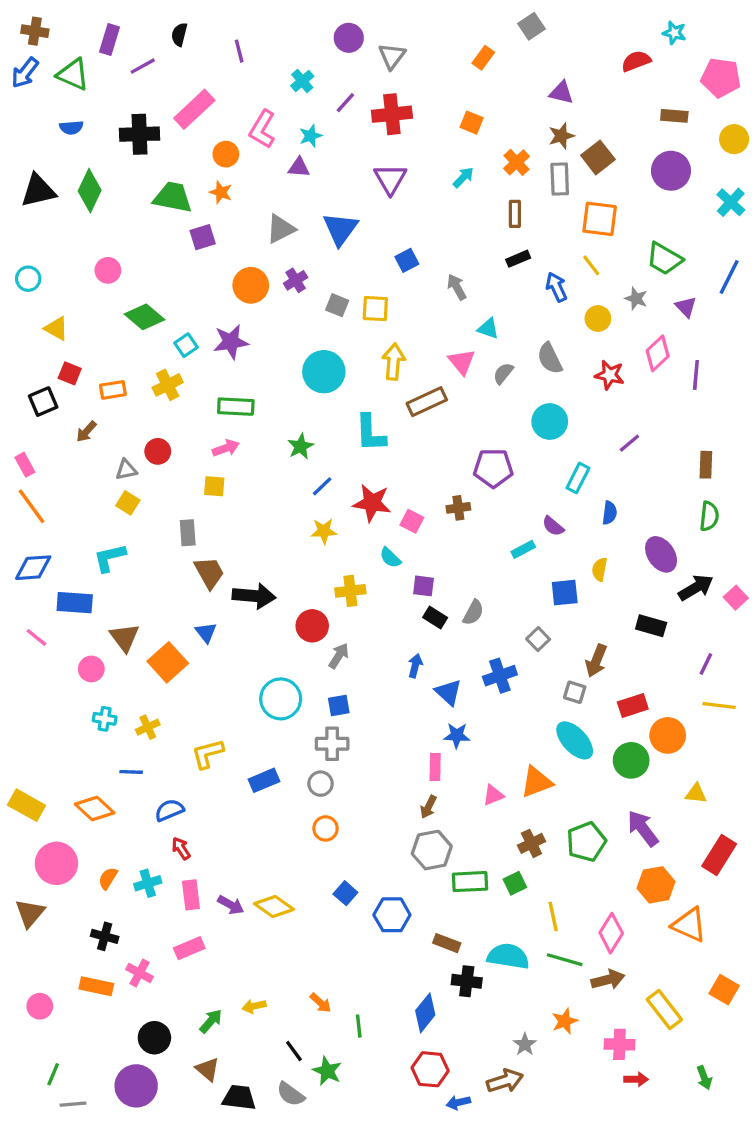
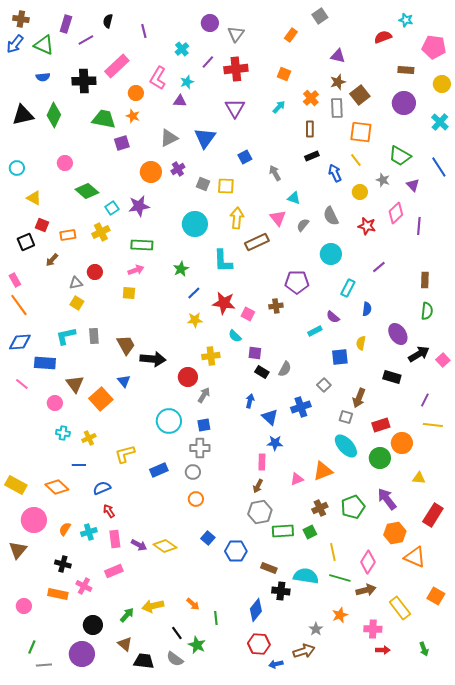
blue line: (729, 277) -> (439, 167), turned -60
gray rectangle: (188, 533) -> (94, 336), moved
yellow arrow: (254, 1006) -> (153, 606), size x1.5

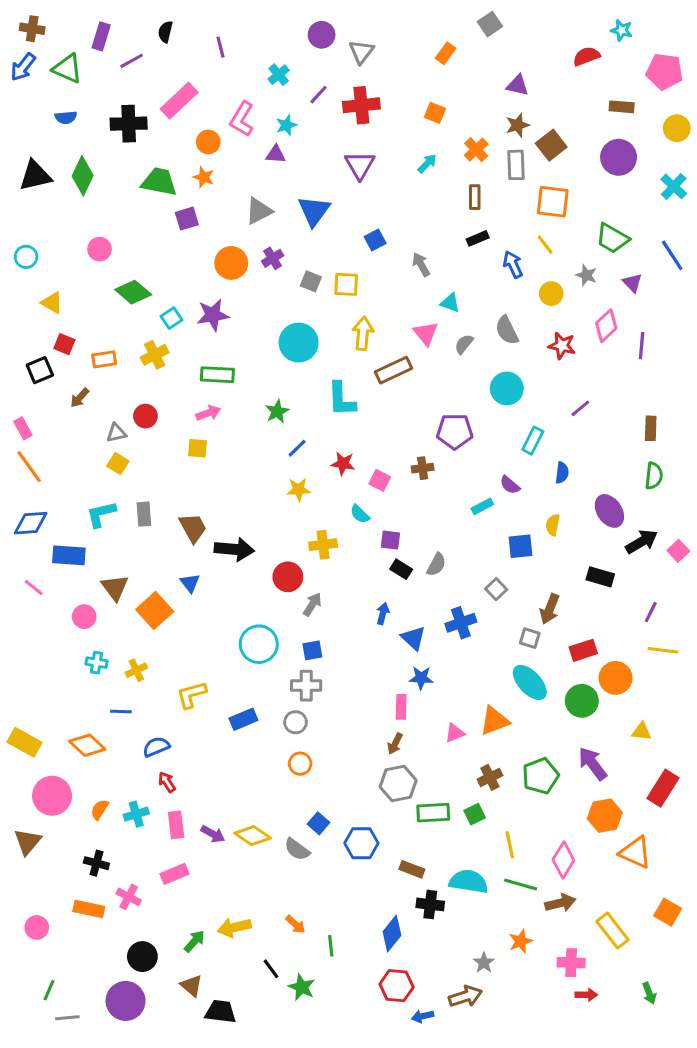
red star: (224, 303) -> (343, 464), size x0.7
gray semicircle: (175, 659) -> (297, 849), moved

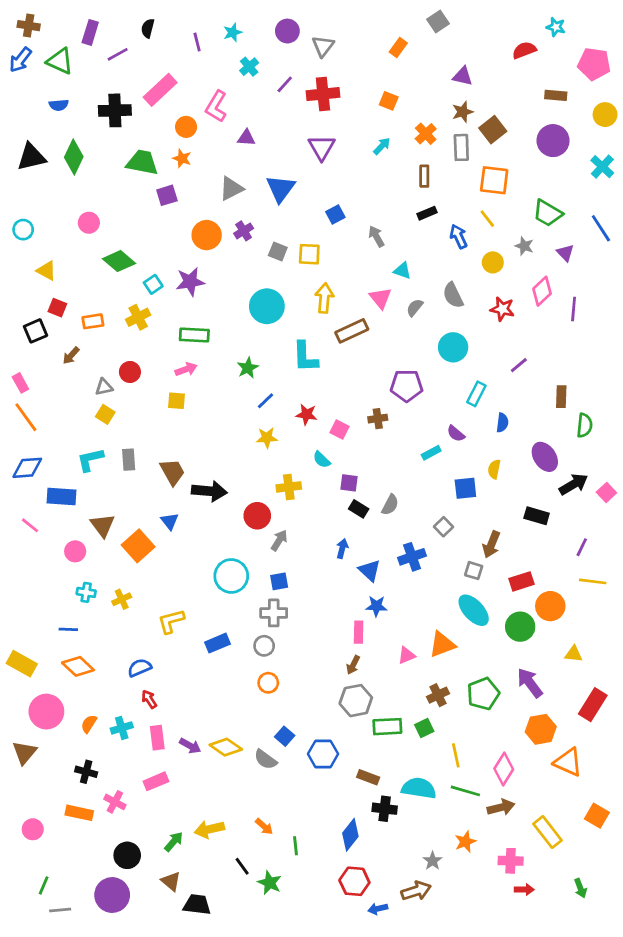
cyan star: (286, 125) -> (233, 32), moved
brown rectangle: (651, 428) -> (561, 397), moved
blue line: (121, 712) -> (68, 629), moved

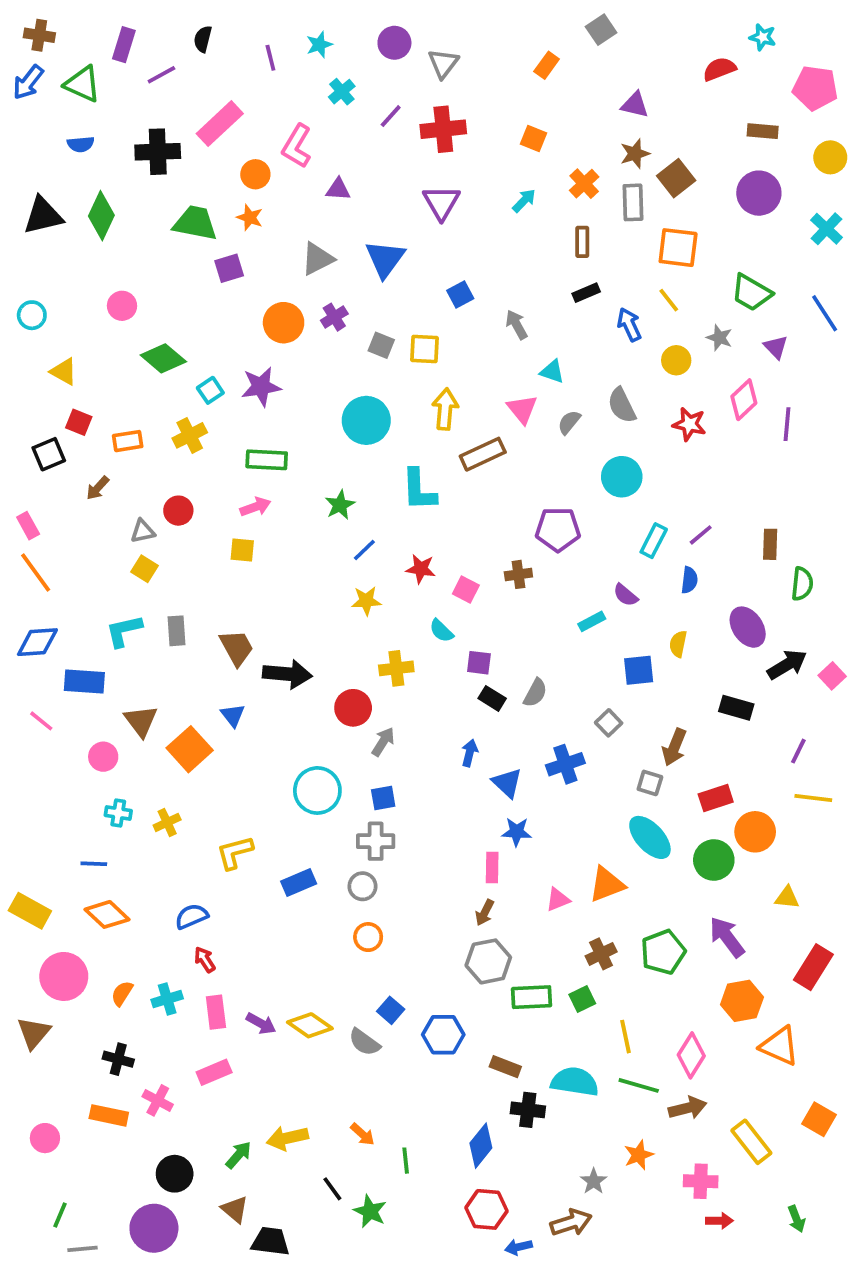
purple line: (519, 365) -> (701, 535), moved

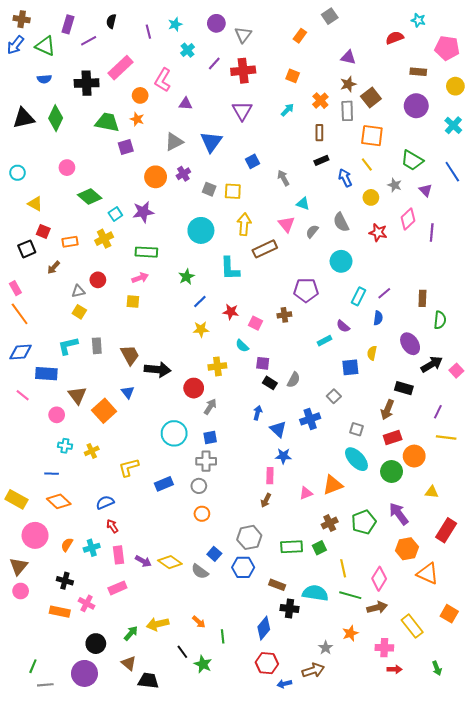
brown arrow: (674, 747) -> (387, 410), moved
gray hexagon: (488, 961) -> (249, 537), moved
pink circle: (45, 1138) -> (21, 591), moved

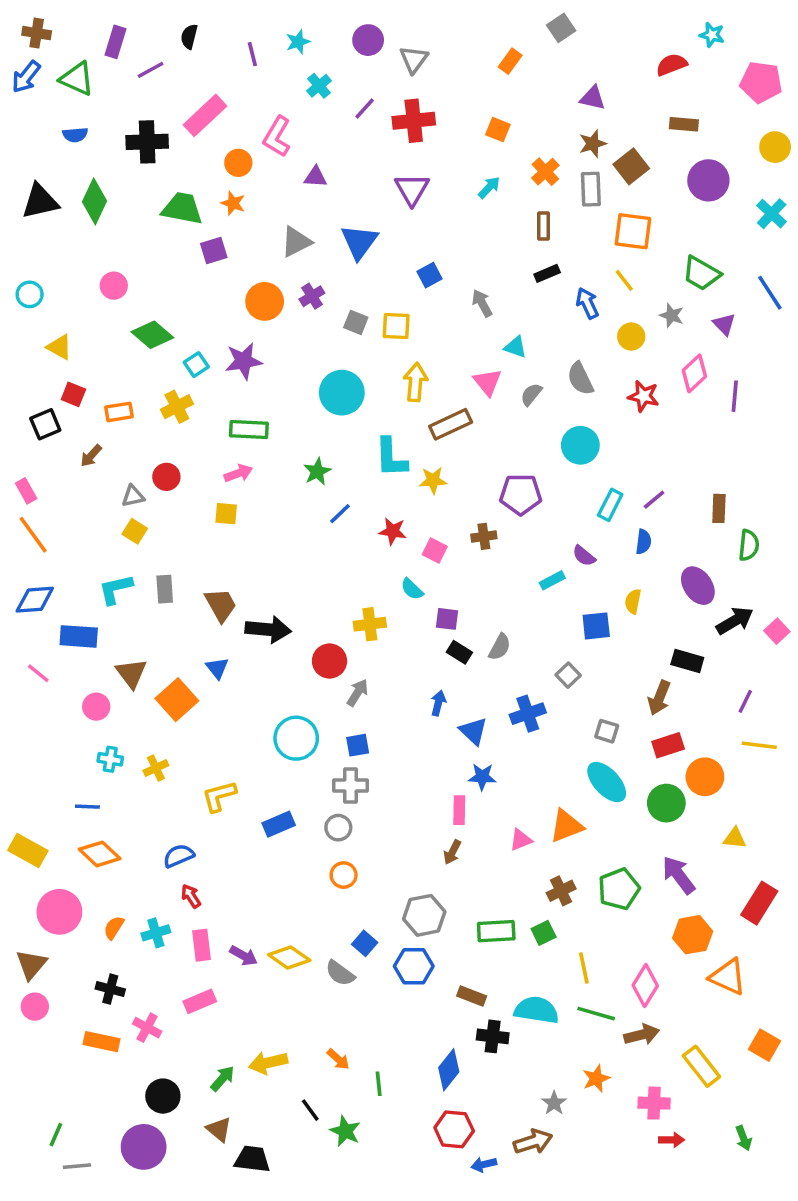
brown rectangle: (418, 72) -> (684, 124), moved
yellow star: (201, 329) -> (433, 480), moved

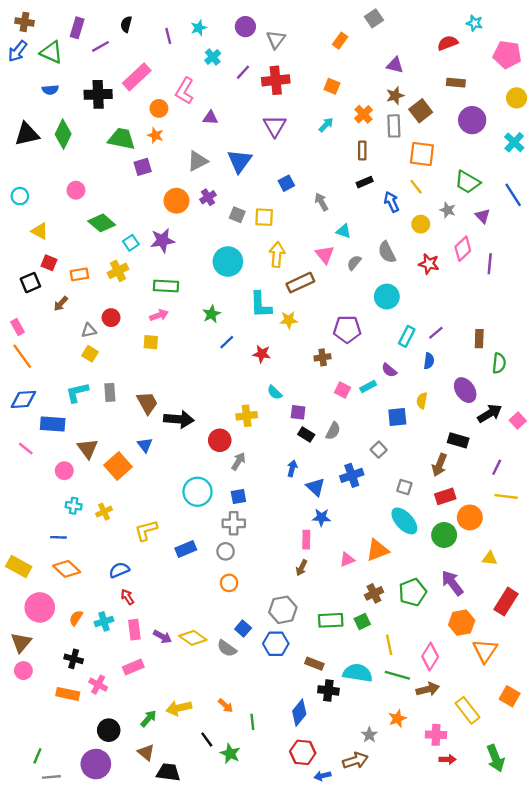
pink square: (435, 551) -> (342, 390), moved
orange triangle: (728, 977) -> (485, 651), turned 40
green arrow: (743, 1138) -> (496, 758), size x1.6

